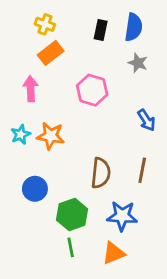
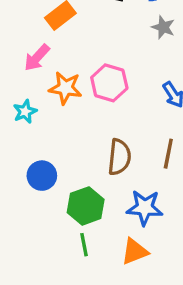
pink arrow: (31, 89) -> (37, 58), turned -135
pink hexagon: (92, 90) -> (109, 83), moved
orange star: (51, 136) -> (65, 88), moved

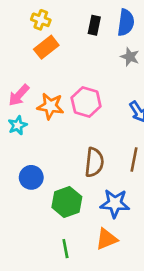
pink arrow: (37, 58) -> (19, 95), moved
green line: (84, 245) -> (65, 249), moved

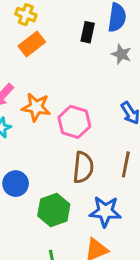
black rectangle: (94, 25) -> (88, 32), moved
pink hexagon: (86, 102) -> (74, 122), moved

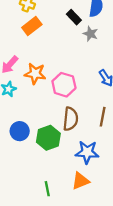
black rectangle: (88, 32) -> (74, 17), turned -56
gray star: (121, 54) -> (90, 34), moved
green hexagon: (54, 210) -> (48, 138), moved

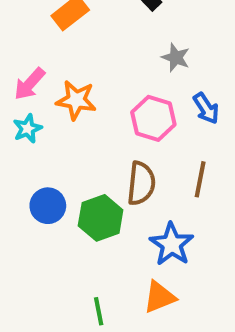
gray star: (90, 34) -> (176, 58), moved
pink hexagon: (64, 85) -> (153, 118), moved
blue star: (87, 152) -> (172, 244), turned 30

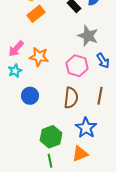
gray star: (176, 58) -> (88, 36), size x1.5
blue circle: (48, 206) -> (30, 96), moved
green hexagon: (101, 218) -> (51, 137), moved

